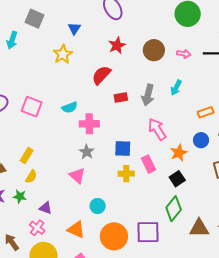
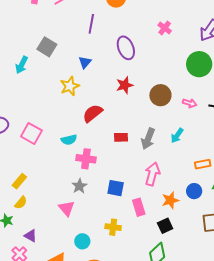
red semicircle: (101, 75) -> (93, 113), moved
pink arrow: (157, 129) -> (152, 174), turned 40
yellow cross: (126, 174) -> (113, 227), moved

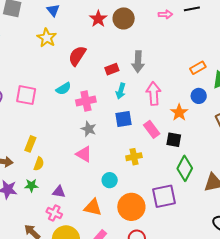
brown circle: (160, 95) -> (124, 18), moved
cyan arrow: (177, 136) -> (121, 91), moved
black square: (165, 226) -> (174, 140), moved, turned -35

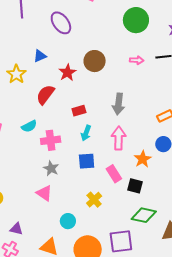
blue triangle: (53, 10) -> (40, 56), moved, turned 40
red star: (98, 19) -> (67, 73), moved
gray arrow: (138, 62) -> (119, 104), moved
yellow cross: (134, 157) -> (94, 200), turned -35
green diamond: (185, 168) -> (144, 215), turned 70

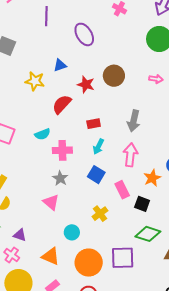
red star: (67, 73) -> (86, 84), turned -30
yellow star: (16, 74) -> (35, 81), turned -30
blue square: (87, 161) -> (96, 175), turned 30

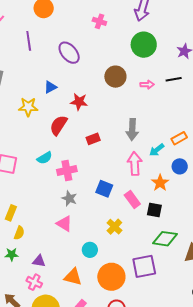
brown circle: (114, 76) -> (115, 77), moved
cyan arrow: (98, 147) -> (157, 150), moved, turned 35

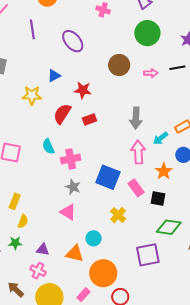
red rectangle: (93, 139) -> (89, 119), moved
cyan semicircle: (45, 158) -> (48, 146), turned 98
blue square: (104, 189) -> (108, 177), size x1.4
orange triangle: (73, 277) -> (75, 254), moved
orange circle: (111, 277) -> (103, 273), moved

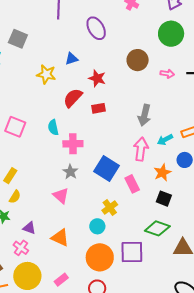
black square: (158, 199) -> (164, 199), moved
cyan circle: (94, 238) -> (97, 226), moved
orange circle: (103, 273) -> (100, 257), moved

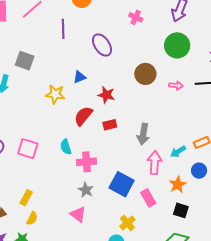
gray arrow: (144, 115) -> (143, 134), moved

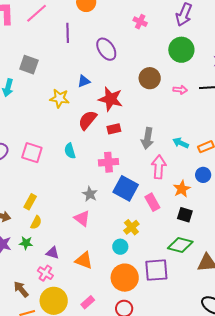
red star: (106, 95) -> (111, 99), size x1.4
cyan arrow: (178, 152) -> (181, 143), moved, turned 56
pink cross: (86, 162) -> (108, 162), moved

